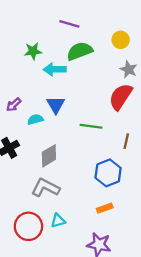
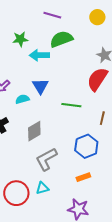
yellow circle: (121, 40) -> (97, 17), moved
gray L-shape: (46, 188) -> (46, 159), moved, turned -55

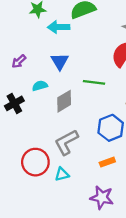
cyan semicircle: (22, 99) -> (40, 86), moved
gray diamond: (34, 131) -> (64, 101), moved
red circle: (16, 193) -> (35, 162), moved

